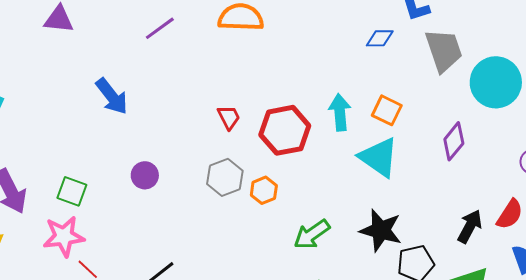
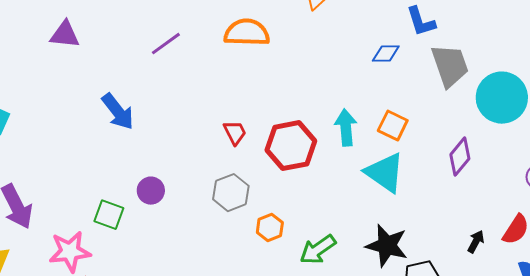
orange hexagon: (264, 190) -> (270, 228), moved
green square: (72, 191) -> (109, 215), moved
black arrow: (470, 226) -> (476, 242), size x0.7

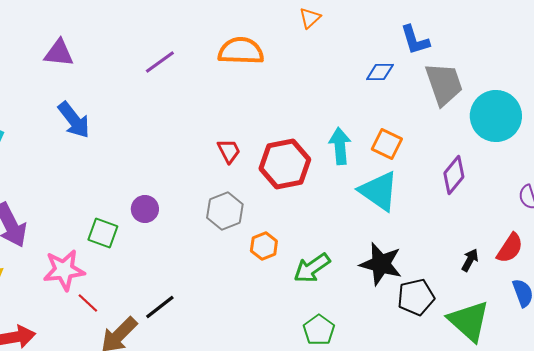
blue arrow: (118, 112) -> (74, 120), moved

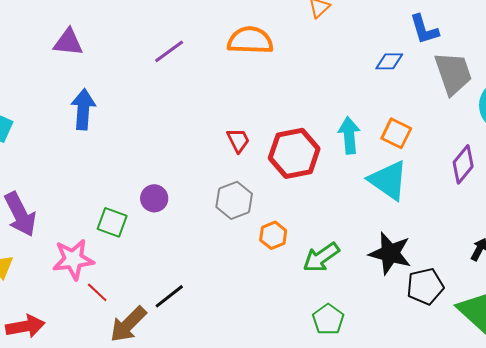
blue arrow: (74, 120) -> (83, 109), turned -138

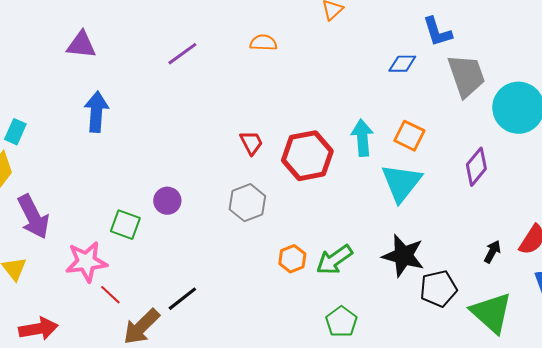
orange semicircle: (250, 40) -> (263, 43), size x0.6
cyan triangle: (388, 180) -> (401, 183), turned 33
orange hexagon: (273, 235) -> (292, 259), moved

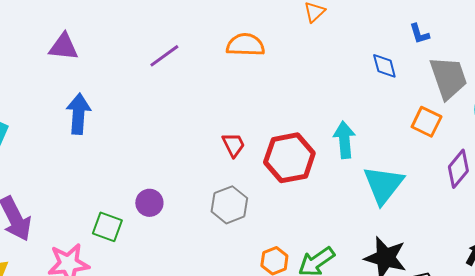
blue L-shape: (437, 32) -> (419, 34), size x0.7
orange semicircle: (263, 43) -> (245, 45), size x1.4
blue diamond: (402, 64) -> (384, 66), turned 76
orange square: (409, 136) -> (426, 122), moved

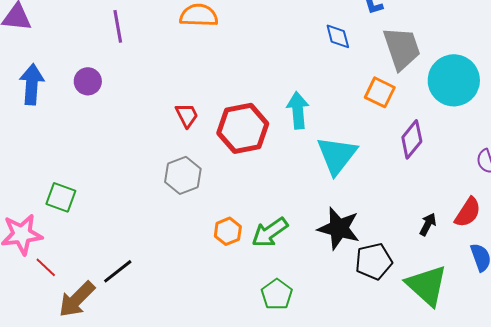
purple line: (164, 56) -> (118, 26), turned -64
purple circle: (149, 203) -> (88, 81), moved

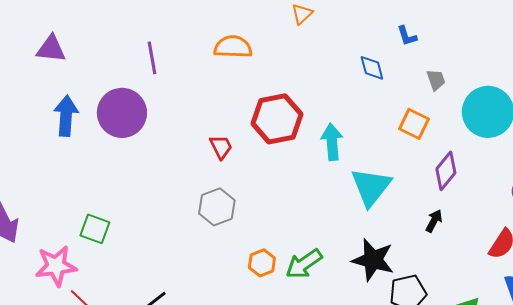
gray trapezoid: (402, 48) -> (436, 80), size x0.5
purple circle: (88, 81) -> (122, 113), size x1.8
red hexagon: (243, 128) -> (277, 119), moved
black arrow: (428, 224) -> (434, 221), moved

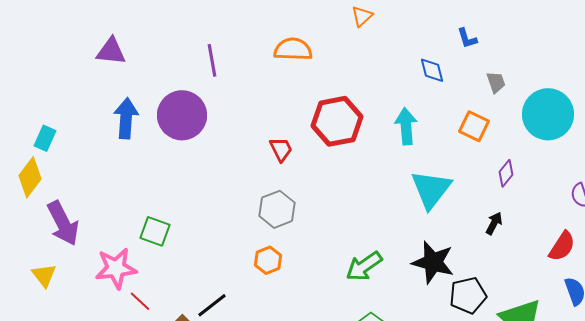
cyan arrow: (332, 142) -> (406, 126), moved
purple diamond: (446, 171) -> (506, 173), size x0.7
orange hexagon: (262, 263) -> (268, 260), moved

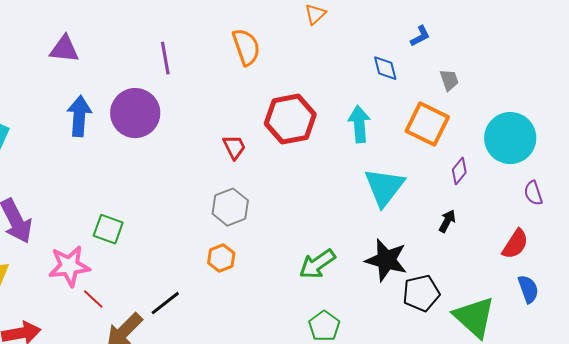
blue L-shape: (467, 38) -> (420, 36), turned -100
orange semicircle: (293, 49) -> (246, 47), turned 69
cyan circle: (548, 114) -> (510, 138), moved
orange square: (474, 126) -> (427, 124), size x1.4

